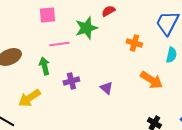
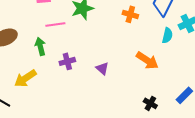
orange cross: (134, 43) -> (130, 14), moved

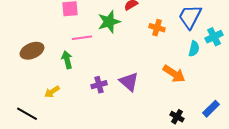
purple cross: (67, 61) -> (99, 85), moved
purple triangle: (102, 68) -> (129, 82), size x1.5
yellow arrow: (25, 78) -> (52, 92), size x0.7

